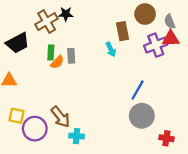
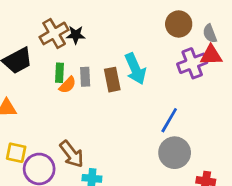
black star: (66, 14) -> (76, 35), moved
brown rectangle: (123, 31) -> (112, 80), moved
cyan arrow: (111, 49) -> (135, 69), size x1.6

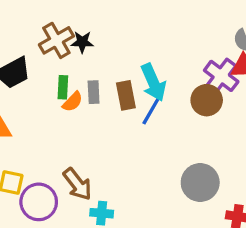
brown circle: (179, 24) -> (207, 100), moved
purple cross: (192, 63) -> (221, 76), turned -32
blue line: (169, 120) -> (152, 110), moved

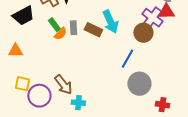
green rectangle: (63, 87) -> (54, 25), turned -40
brown rectangle: (126, 95) -> (93, 30), turned -54
blue line: (152, 110) -> (127, 59), moved

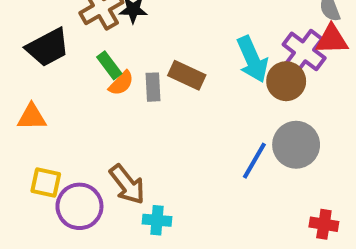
cyan arrow: (110, 22) -> (252, 59), moved
gray rectangle: (73, 28) -> (153, 87), moved
blue line: (127, 59) -> (254, 161), moved
gray circle: (139, 84) -> (296, 145), moved

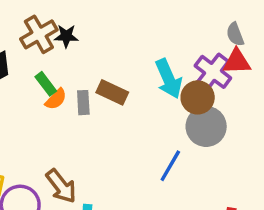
gray circle: (296, 145) -> (206, 126), moved

